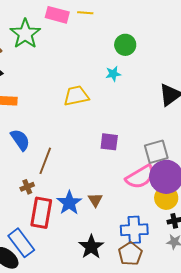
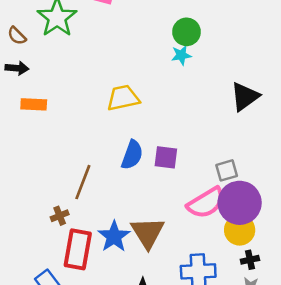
cyan star: (113, 74) -> (181, 55), moved
blue semicircle: (20, 140) -> (132, 155), moved, turned 55
gray square: (156, 152) -> (227, 170), size x0.7
brown triangle: (95, 200) -> (148, 233), size x1.8

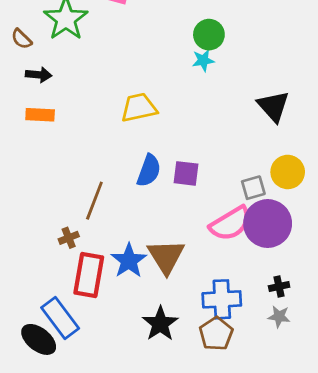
black arrow: (17, 68) -> (39, 75), moved
black triangle: (245, 97) -> (273, 106), turned -36
yellow circle: (240, 230) -> (288, 172), moved

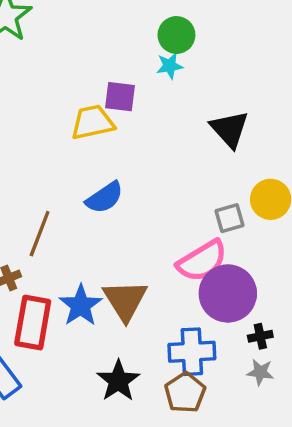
black triangle: (273, 106) -> (230, 129), moved
blue semicircle: (149, 171) -> (105, 198), turned 36
purple square: (186, 173) -> (120, 97), moved
purple circle: (268, 224) -> (228, 293), moved

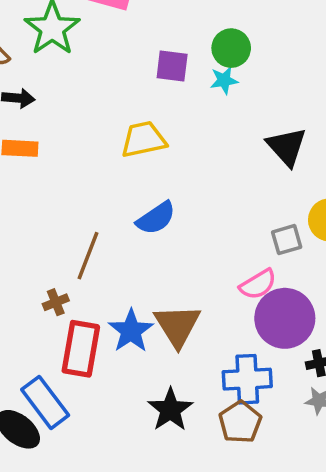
purple square: (120, 97) -> (172, 66), moved
pink semicircle: (202, 261) -> (258, 284), size x0.7

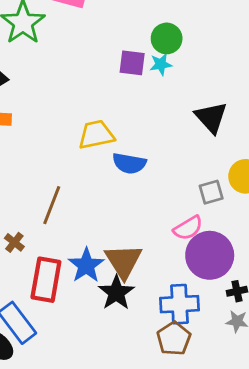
purple square: (172, 66) -> (132, 63), moved
yellow trapezoid: (143, 139) -> (96, 135), moved
blue semicircle: (156, 218) -> (129, 163), moved, turned 44
brown cross: (56, 302) -> (14, 242), moved, turned -30
black star: (170, 410) -> (116, 293), moved

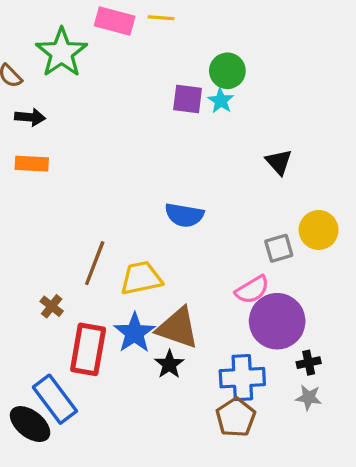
cyan star: (161, 64) -> (221, 101), turned -30
black triangle: (211, 117) -> (279, 162), size x0.7
yellow trapezoid: (96, 135) -> (141, 278), moved
brown triangle: (124, 261) -> (178, 328), turned -39
black star: (116, 293) -> (169, 364), size x0.7

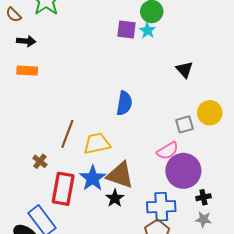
blue semicircle: (184, 215) -> (124, 103), turned -90

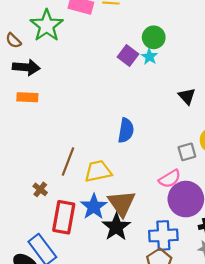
purple square: (126, 29) -> (128, 56), turned 30
black arrow: (26, 41) -> (26, 67), size x1.4
brown triangle: (120, 175) -> (122, 203), turned 36
black star: (115, 198) -> (116, 227), size x1.5

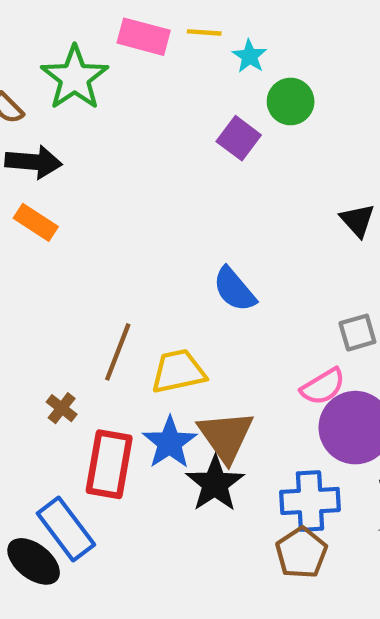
cyan star: (149, 57) -> (250, 56), moved
orange rectangle: (27, 97) -> (36, 222), turned 30
blue semicircle: (126, 131) -> (234, 289), turned 130

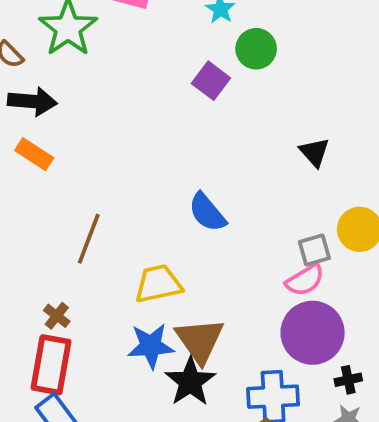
brown line: (118, 352) -> (89, 239), moved
pink semicircle: (323, 387) -> (305, 280), moved
blue star: (170, 443) -> (151, 346), turned 30
red rectangle: (109, 464) -> (51, 365), moved

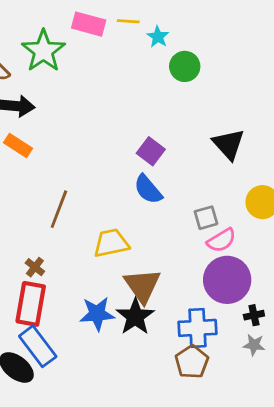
purple square: (211, 81) -> (151, 151), moved
black triangle: (314, 152) -> (229, 144), size x1.4
gray square: (314, 250) -> (206, 218), moved
blue star: (151, 346) -> (97, 314), moved

